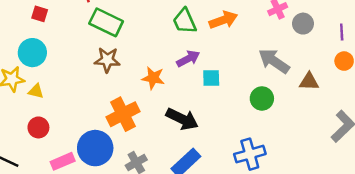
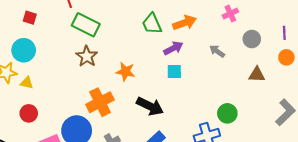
gray circle: (303, 24) -> (252, 39), moved
purple arrow: (188, 59) -> (173, 48), moved
brown star: (107, 60) -> (87, 56), turned 30
gray arrow: (274, 61) -> (217, 51), moved, size x0.6
green circle: (262, 98) -> (227, 113), moved

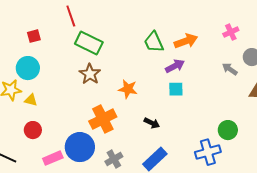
red square: (30, 18) -> (34, 36), turned -32
gray arrow: (217, 51) -> (230, 69), moved
black arrow: (150, 106) -> (152, 123), size x0.6

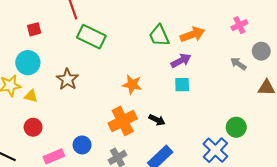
brown star: (90, 74) -> (67, 79), moved
orange cross: (103, 119) -> (123, 121), moved
blue circle: (80, 147) -> (82, 145), size x0.6
blue cross: (208, 152) -> (215, 150), turned -30

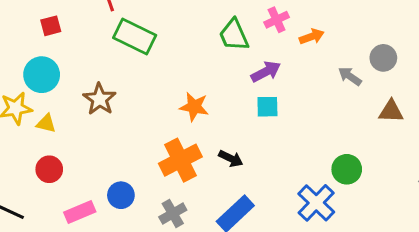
pink cross: (239, 25) -> (277, 20), moved
orange arrow: (192, 35) -> (312, 37), moved, size x0.7

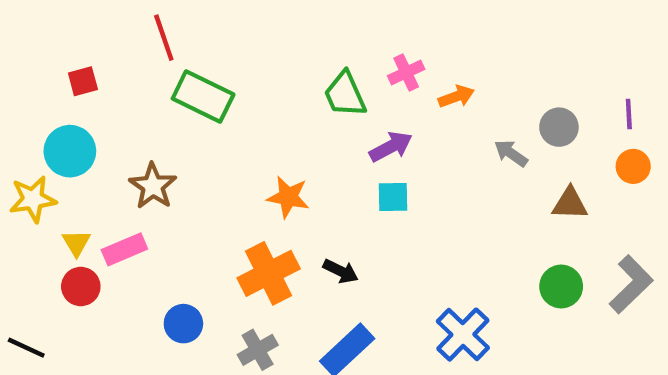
yellow triangle: (46, 123) -> (76, 243), moved, turned 45
green circle: (347, 169) -> (561, 286), moved
pink rectangle: (80, 212) -> (124, 249), moved

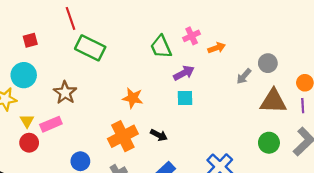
purple line: (629, 114) -> (303, 106), moved
gray arrow: (511, 153) -> (244, 76), turned -84
brown triangle: (570, 204) -> (273, 101), size x1.5

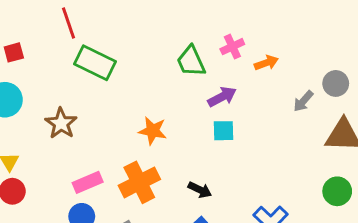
pink rectangle: (51, 124) -> (88, 182), moved
black arrow: (159, 135) -> (200, 190), moved

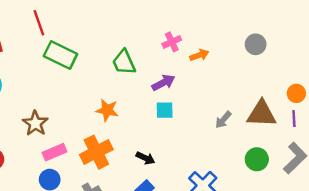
green trapezoid: (191, 61) -> (124, 62), moved
gray circle: (336, 83) -> (256, 44), moved
gray arrow: (303, 101) -> (223, 120), moved
brown star: (61, 123) -> (35, 123), moved

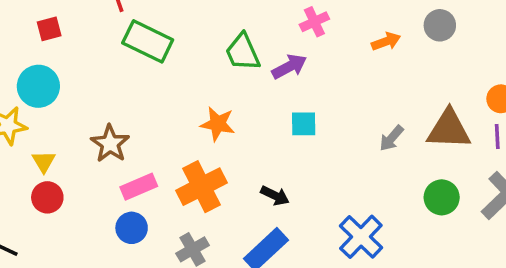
orange arrow: (199, 55) -> (386, 41), moved
purple arrow: (163, 83) -> (289, 67), moved

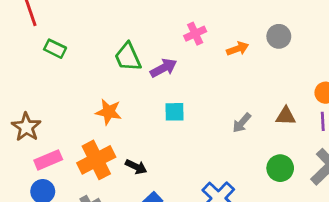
pink cross: (314, 22) -> (195, 34), moved
green rectangle: (148, 41) -> (55, 49), size x0.6
brown triangle: (449, 129) -> (286, 116), size x0.6
black arrow: (275, 196) -> (136, 167), moved

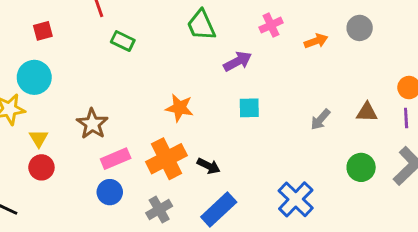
green trapezoid: (128, 57) -> (201, 25), moved

